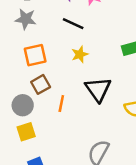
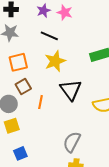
yellow star: (80, 54) -> (55, 61), size x1.5

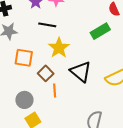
orange square: (18, 62) -> (24, 58), turned 36
brown square: (23, 86) -> (46, 73), moved

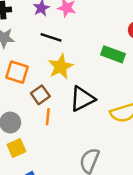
green rectangle: (100, 31) -> (113, 54), turned 42
black triangle: (81, 72) -> (82, 99), turned 45

